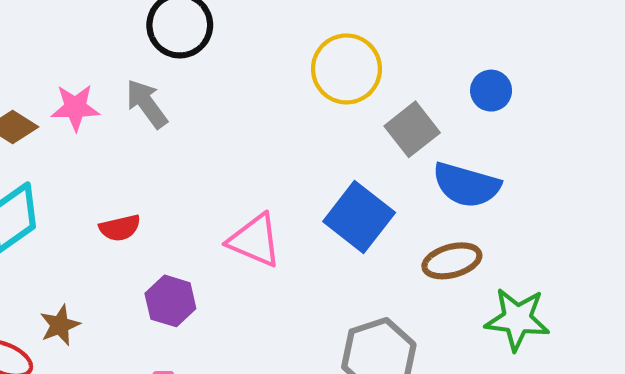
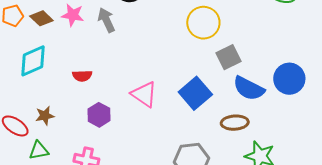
blue circle: (491, 91) -> (289, 79), moved, size x1.6

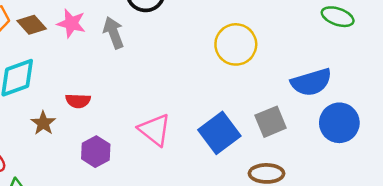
gray square: (228, 57) -> (271, 122), moved
blue semicircle: (249, 88) -> (311, 82), moved, turned -48
brown star: (45, 116) -> (43, 123), moved, turned -30

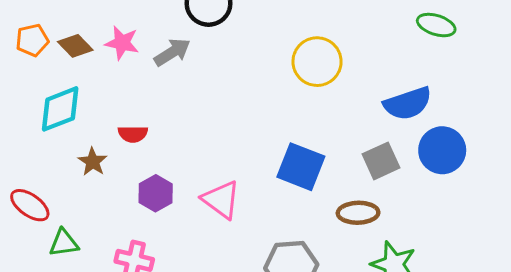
gray arrow: (114, 33) -> (172, 52), turned 80
gray square: (271, 122) -> (381, 161), moved
pink triangle: (155, 130) -> (221, 200), moved
blue square: (219, 133) -> (301, 167), turned -30

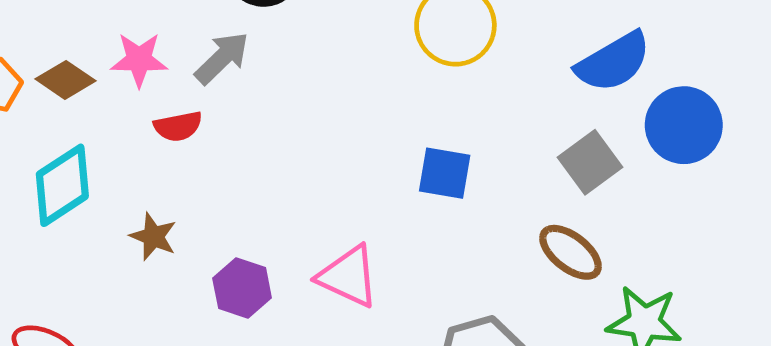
red semicircle: (133, 134) -> (178, 126), moved
brown star: (93, 162) -> (153, 237), moved
blue square: (301, 167) -> (445, 173), moved, size x0.7
brown ellipse: (358, 213) -> (570, 252), turned 51

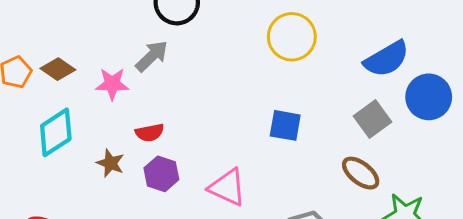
pink star: (139, 60) -> (112, 84), moved
red semicircle: (178, 126) -> (150, 133), moved
purple hexagon: (242, 288) -> (161, 174), moved

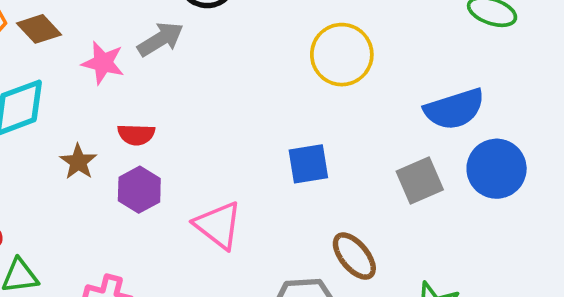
blue square: (285, 125) -> (308, 164), turned -32
brown ellipse: (361, 173) -> (354, 256), moved

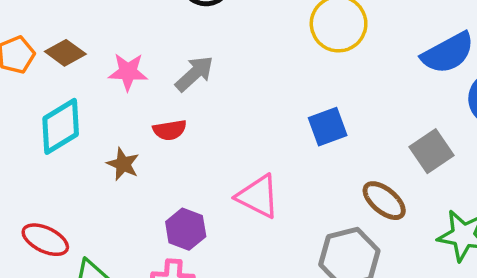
gray arrow: (160, 39) -> (194, 74), moved
gray square: (420, 181) -> (431, 151), moved
purple hexagon: (139, 190) -> (186, 229), moved

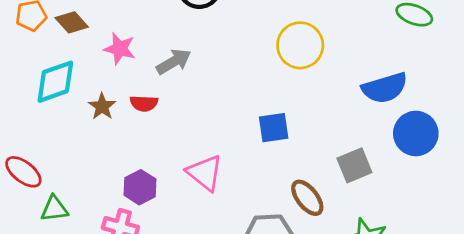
brown star: (123, 164) -> (102, 106), moved

